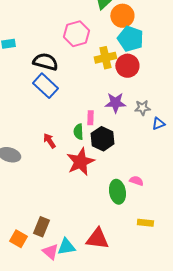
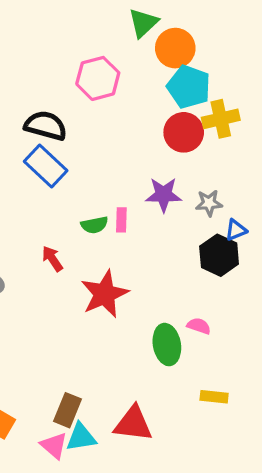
yellow cross: (105, 58) -> (221, 119), moved
green semicircle: (78, 132) -> (94, 225), moved, turned -98
black hexagon: (102, 139) -> (219, 255), moved
brown rectangle: (41, 227) -> (67, 410), moved

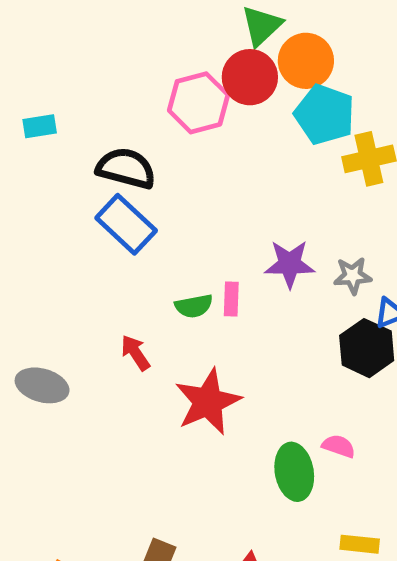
red circle: (184, 132) -> (250, 77), moved

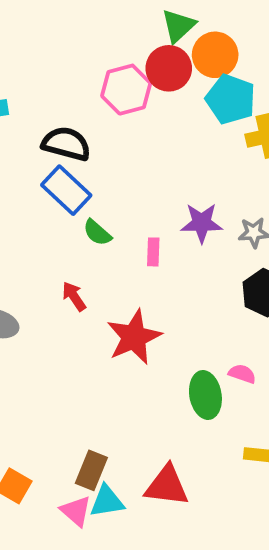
green semicircle: (194, 306) -> (97, 233), moved, turned 52

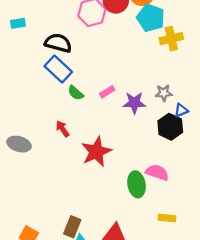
purple star: (202, 223) -> (134, 103), moved
pink rectangle: (153, 252) -> (107, 92), moved, turned 56
pink semicircle: (242, 374) -> (157, 172), size x1.5

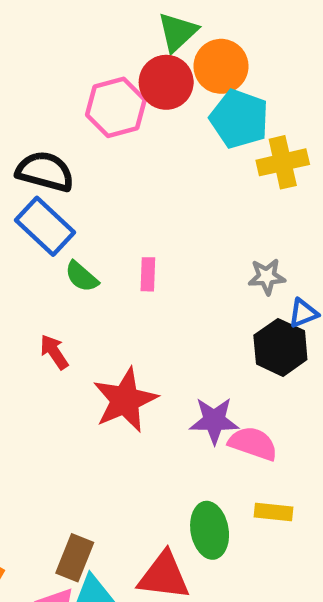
pink rectangle: (107, 92) -> (148, 274), turned -56
purple star: (134, 103) -> (214, 421), moved
green ellipse: (137, 184) -> (210, 530), moved
yellow rectangle: (167, 218) -> (274, 512), moved

